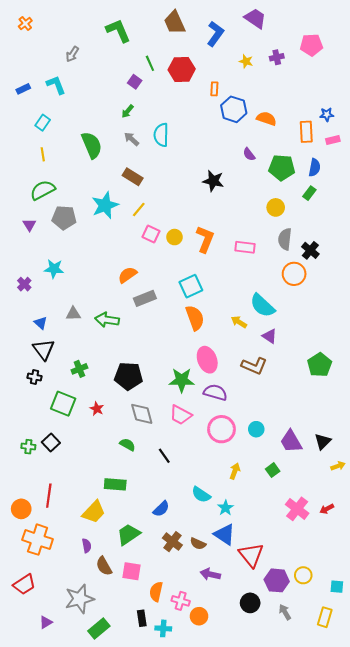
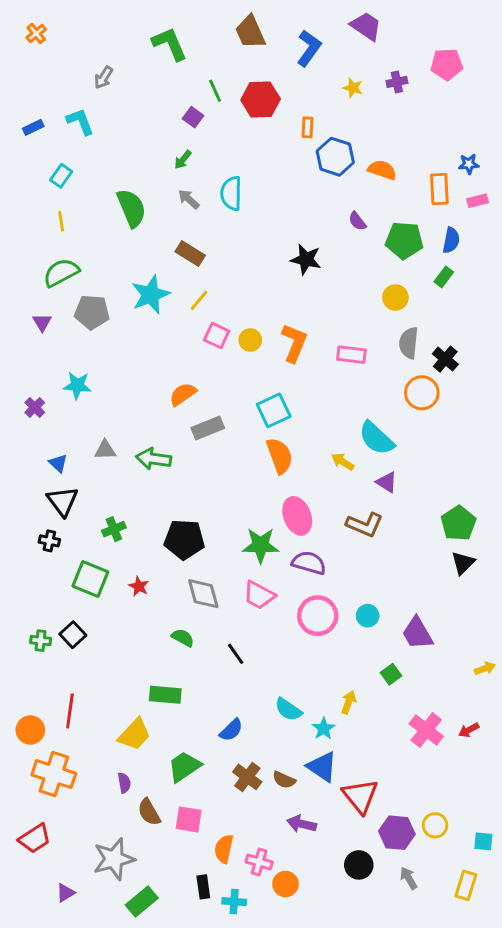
black triangle: (323, 441) -> (463, 563), moved
yellow arrow: (235, 471) -> (349, 702), moved

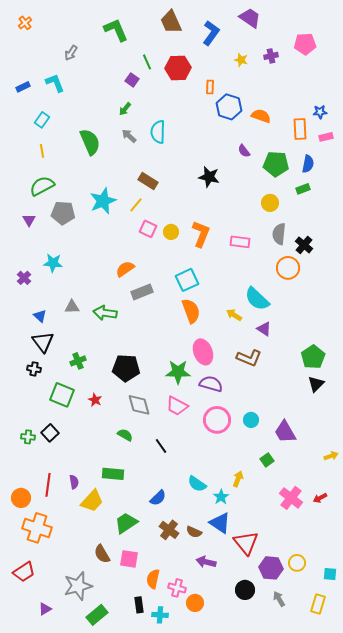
brown rectangle: (190, 253) -> (148, 181), moved
green rectangle: (444, 277) -> (303, 189), turned 32
purple semicircle: (124, 783) -> (74, 482), moved

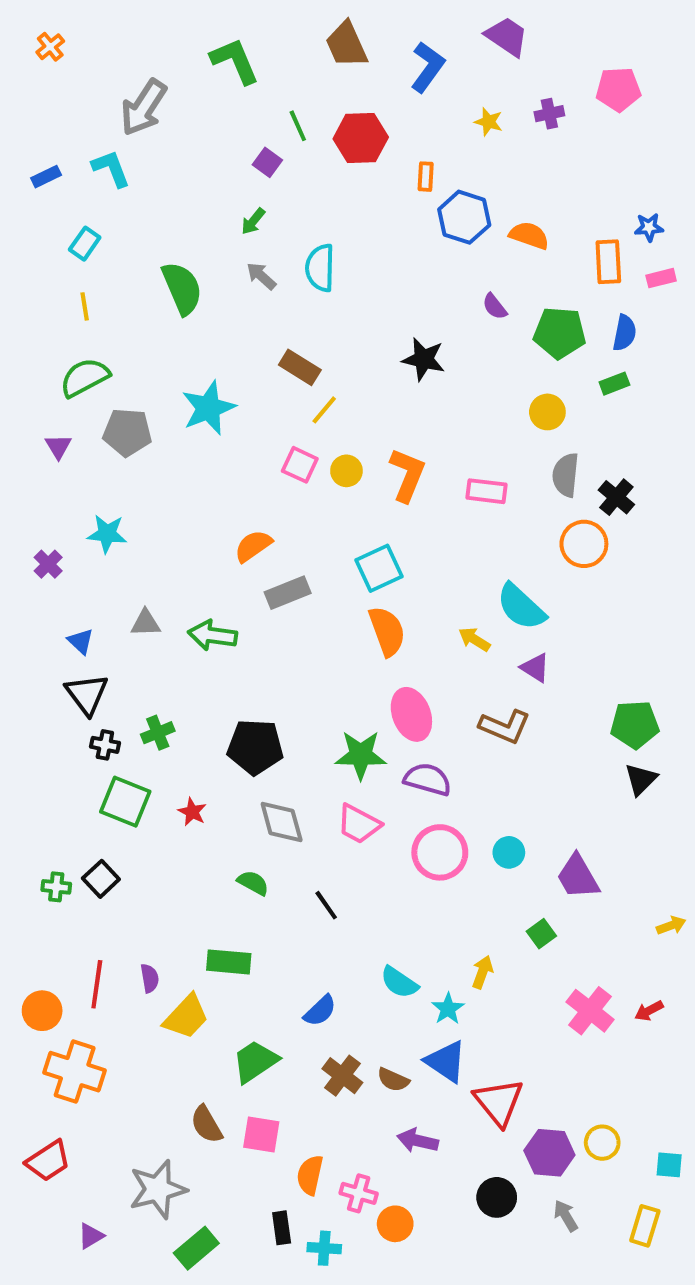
gray arrow: (71, 53) -> (144, 108), size x1.8
yellow line: (136, 205) -> (324, 410), moved
green pentagon: (313, 357) -> (635, 725), turned 30
black cross: (34, 369) -> (105, 745), moved

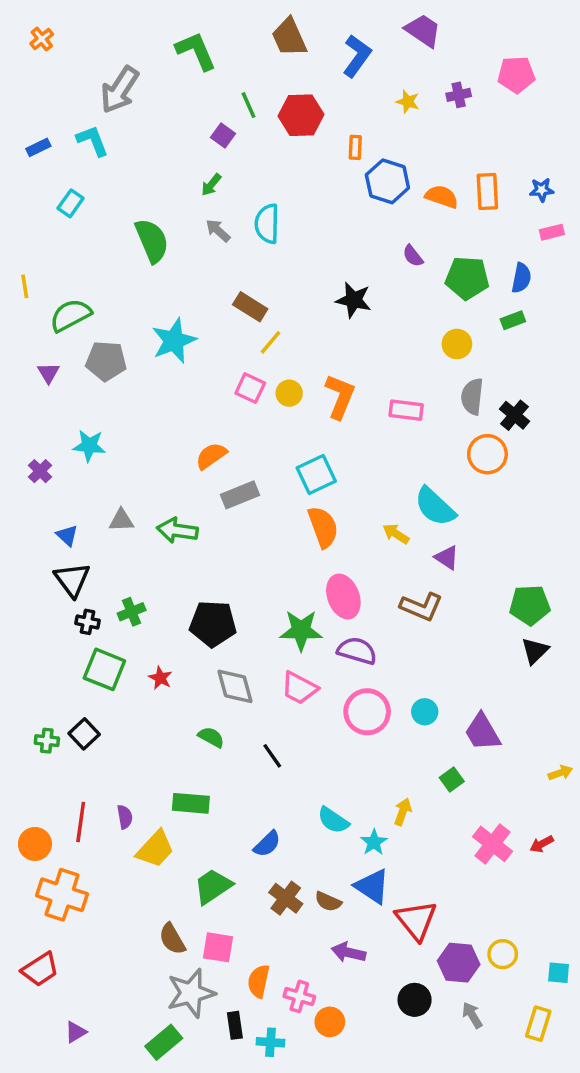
orange rectangle: (608, 262) -> (487, 191), moved
yellow line: (85, 306) -> (25, 286), moved
gray star: (158, 1189) -> (191, 993), moved

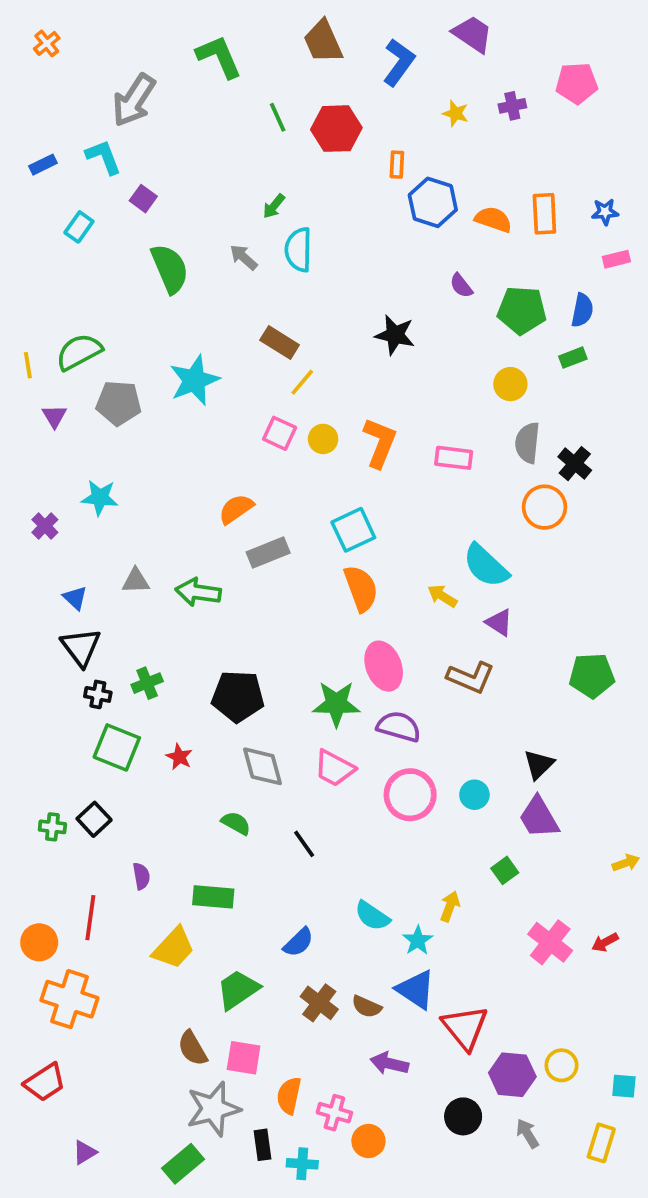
purple square: (223, 136) -> (143, 199), moved
green arrow: (211, 185) -> (274, 206), moved
yellow line: (25, 286) -> (28, 365), moved
black triangle: (535, 651) -> (539, 764), moved
purple semicircle: (125, 817) -> (141, 876), moved

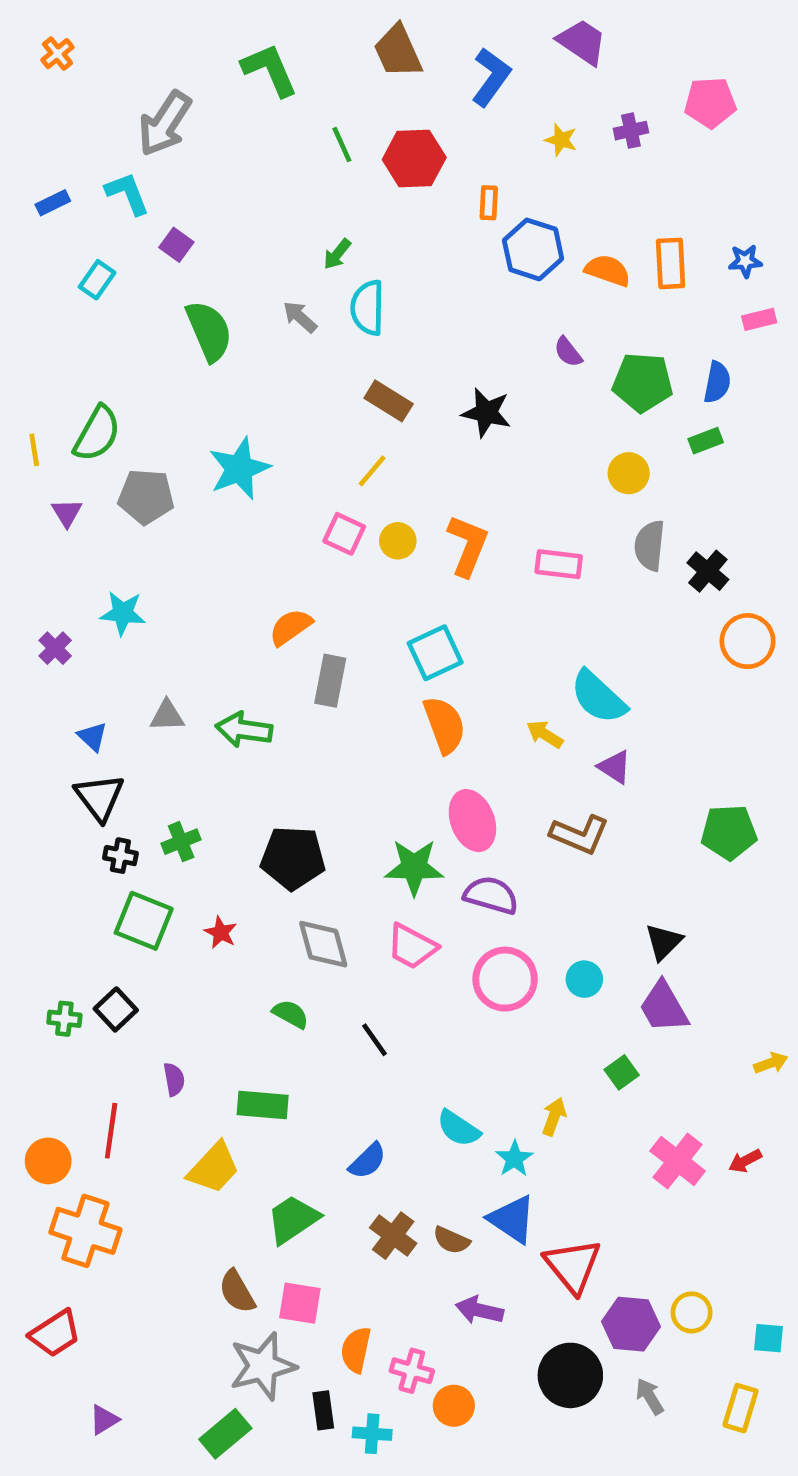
brown rectangle: (280, 342) -> (389, 401), moved
green semicircle: (79, 352) -> (97, 434), turned 147
orange circle: (544, 507) -> (748, 641), moved
gray rectangle: (268, 552) -> (330, 681), turned -57
black circle: (463, 1116) -> (570, 1375), size x1.4

